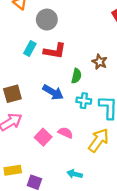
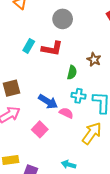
gray circle: (47, 20) -> (63, 19), moved
blue arrow: (53, 92) -> (48, 102), moved
pink semicircle: (65, 133) -> (66, 113), moved

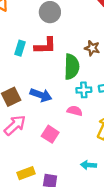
green semicircle: (72, 72) -> (72, 67), size x1.6
blue arrow: (48, 102) -> (41, 95), moved

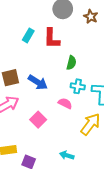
red L-shape: (45, 46) -> (52, 38), turned 80
brown star: (92, 48) -> (91, 17), moved
green semicircle: (72, 67) -> (71, 63), size x0.6

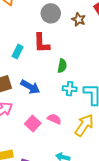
cyan rectangle: (28, 35) -> (18, 52), moved
pink semicircle: (65, 103) -> (54, 119), moved

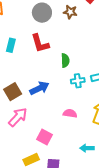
cyan rectangle: (18, 52) -> (11, 45), moved
blue arrow: (30, 87) -> (39, 88), turned -42
pink square: (33, 123) -> (45, 137), moved

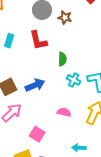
brown star: (70, 12) -> (65, 18), moved
cyan cross: (78, 81) -> (74, 80), turned 32

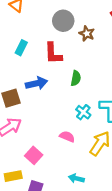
cyan cross: (74, 80) -> (83, 112), moved
blue arrow: (35, 85) -> (37, 83), moved

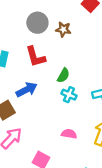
green semicircle: (76, 78) -> (63, 75), turned 32
cyan cross: (83, 112) -> (69, 95), moved

